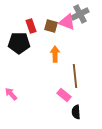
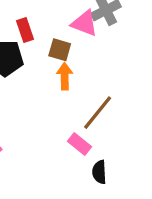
brown square: (51, 26) -> (60, 50), moved
brown line: (75, 76) -> (98, 113), turned 45

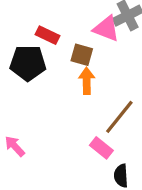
red rectangle: (25, 30) -> (47, 35), turned -45

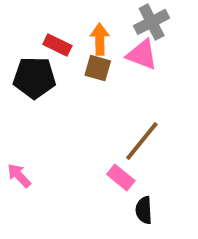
pink triangle: (106, 29) -> (142, 55), moved
orange arrow: (87, 81) -> (100, 39), moved

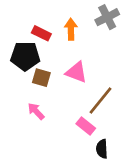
pink triangle: (142, 55) -> (76, 72), moved
brown square: (98, 68) -> (41, 78), moved
pink arrow: (19, 176) -> (36, 111), moved

